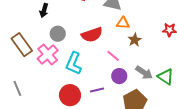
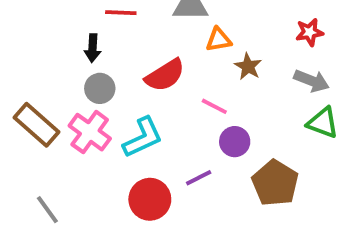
black arrow: (44, 10) -> (93, 48), moved
cyan L-shape: (74, 63) -> (143, 137), turned -125
gray arrow: (144, 73) -> (312, 81), moved

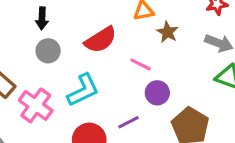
pink cross: (90, 132) -> (36, 105), moved

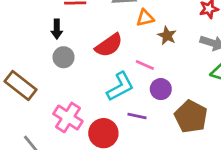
cyan L-shape: (83, 90) -> (120, 87), moved
pink cross: (36, 105) -> (68, 117), moved
purple line: (129, 122) -> (137, 116), turned 42

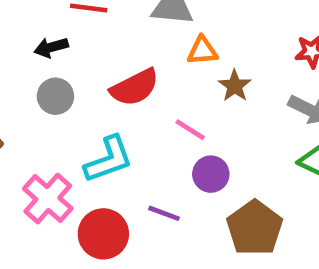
black arrow: (57, 29) -> (51, 47), turned 66
cyan L-shape: (120, 87) -> (109, 159), moved

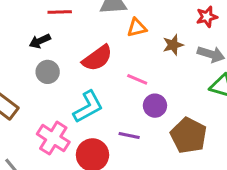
brown star: (235, 86) -> (173, 45), moved, turned 30

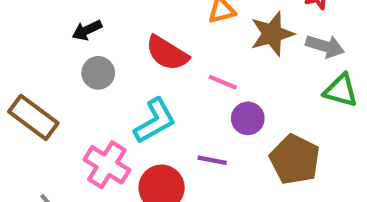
brown star: (173, 45) -> (272, 34), size x1.5
red semicircle: (97, 58) -> (167, 53), turned 68

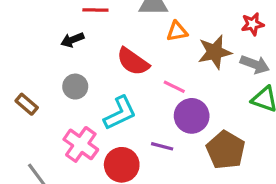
gray circle: (98, 73) -> (75, 87), moved
brown rectangle: (33, 117) -> (27, 104), size x0.6
purple circle: (248, 118) -> (192, 116), size x1.4

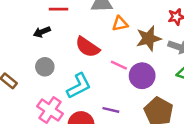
purple circle: (192, 116) -> (142, 76), moved

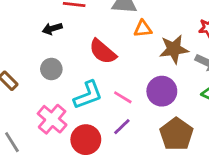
pink line: (119, 65) -> (123, 97), moved
purple line: (111, 110) -> (122, 127), turned -63

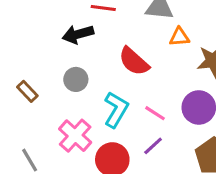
black arrow: (52, 29) -> (78, 34), size x1.4
cyan L-shape: (88, 95) -> (116, 110), turned -40

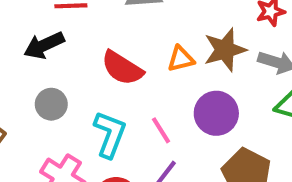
orange triangle: (179, 37) -> (181, 59), moved
pink line: (155, 113) -> (161, 130), turned 35

